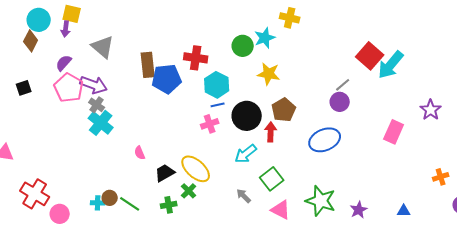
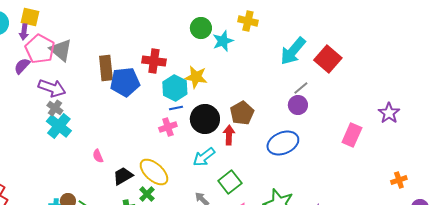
green circle: (243, 46) -> (201, 28), moved
cyan arrow: (391, 65) -> (293, 51), moved
yellow star: (269, 74) -> (196, 77), moved
pink pentagon: (69, 88) -> (40, 49), moved

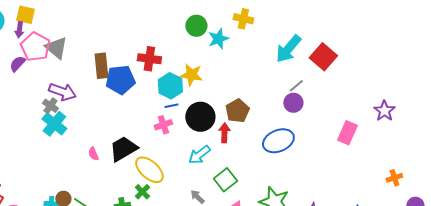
purple arrow: (52, 88) -> (62, 92), moved
black trapezoid: (123, 176) -> (123, 149), moved, size x1.4

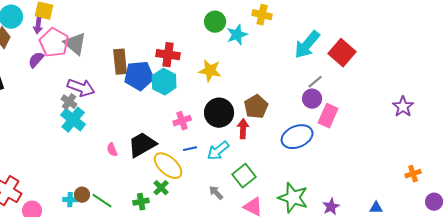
cyan hexagon: (170, 86) -> (164, 82), moved
blue line: (171, 106) -> (190, 149), moved
pink rectangle: (347, 133) -> (328, 116), moved

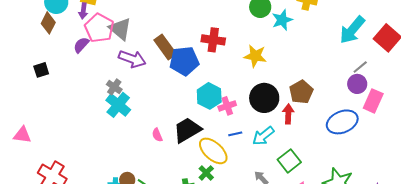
brown rectangle: (120, 62) -> (165, 47), turned -30
cyan hexagon: (164, 82) -> (209, 96), moved
purple arrow: (81, 88) -> (132, 59), moved

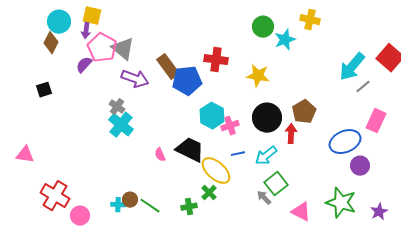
cyan arrow: (352, 30) -> (352, 67), moved
purple circle: (357, 84) -> (360, 166), moved
black trapezoid: (187, 130) -> (190, 150), turned 56
green square: (289, 161) -> (276, 184), moved

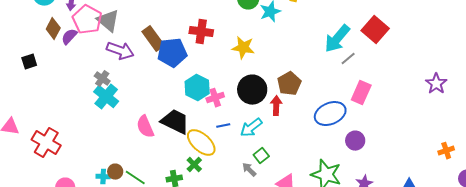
brown diamond: (51, 43) -> (53, 29), moved
pink semicircle: (160, 155) -> (145, 127), size x1.6
purple circle: (360, 166) -> (355, 141), moved
green square: (276, 184) -> (261, 156), size x0.7
red cross: (55, 196) -> (46, 143), moved

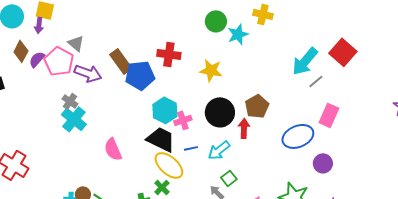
pink pentagon: (87, 20) -> (59, 61), moved
gray triangle: (108, 21) -> (76, 43), size x0.7
black trapezoid: (175, 122) -> (161, 139), moved

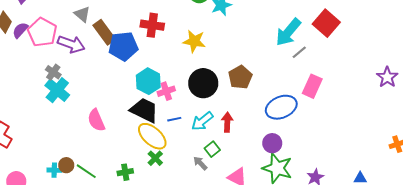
gray triangle: (76, 43) -> (82, 14), moved
red arrow: (244, 128) -> (227, 122), moved
purple circle: (323, 163) -> (272, 143), moved
green cross: (162, 187) -> (155, 158), moved

